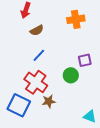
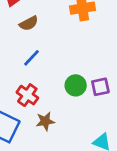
purple square: (85, 60) -> (100, 87), moved
red cross: (36, 82) -> (27, 95), size x0.7

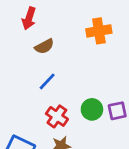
red cross: (27, 95) -> (57, 116), moved

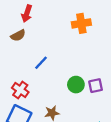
brown semicircle: (44, 46) -> (18, 35), moved
red cross: (57, 116) -> (20, 90), moved

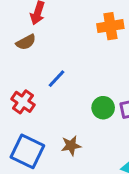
red cross: (20, 90) -> (23, 102), moved

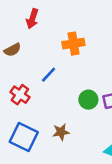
orange cross: (110, 26) -> (73, 44), moved
brown semicircle: (26, 42) -> (12, 50), moved

